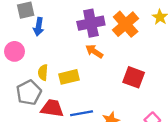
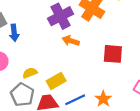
yellow semicircle: (43, 72) -> (30, 73), turned 80
yellow rectangle: (69, 77) -> (56, 81), moved

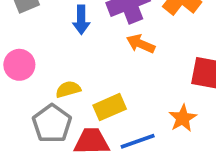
blue arrow: (14, 33) -> (81, 20), moved
orange star: (103, 99) -> (183, 118), moved

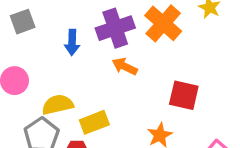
yellow semicircle: (68, 89) -> (58, 105), size x1.4

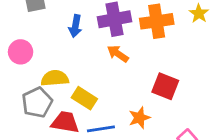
orange cross: (163, 23) -> (157, 21), turned 32
yellow rectangle: (94, 122) -> (84, 98), turned 45

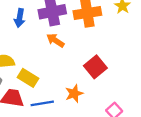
red square: (165, 86) -> (95, 67), turned 30

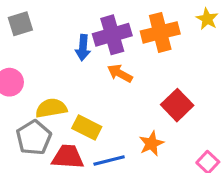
blue arrow: (20, 18) -> (83, 48), moved

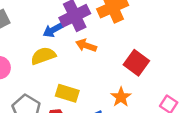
blue arrow: (83, 48) -> (53, 30), turned 66
yellow semicircle: (51, 108) -> (43, 56), moved

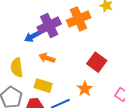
orange arrow: (86, 45) -> (47, 58), moved
yellow semicircle: (43, 56) -> (17, 68), moved, turned -78

